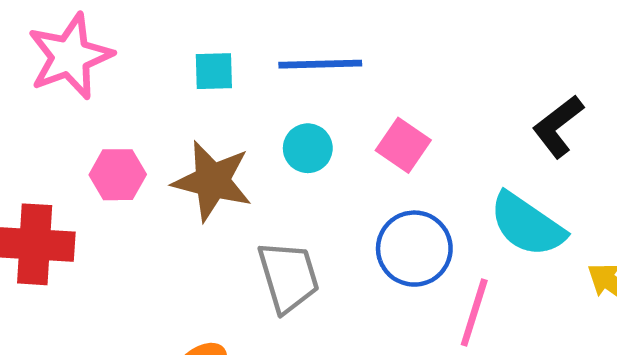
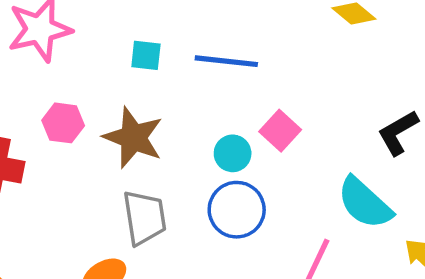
cyan circle: (308, 148) -> (233, 153), moved
blue circle: (414, 249) -> (237, 210), moved
gray trapezoid: (288, 277) -> (145, 218), moved

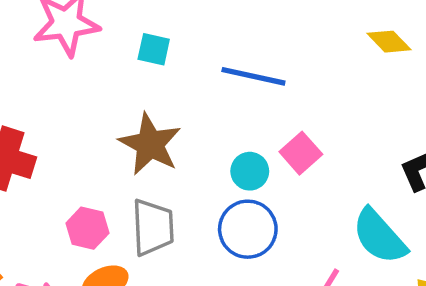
cyan square: (146, 55) -> (154, 49), moved
pink hexagon: (63, 123) -> (87, 228), moved

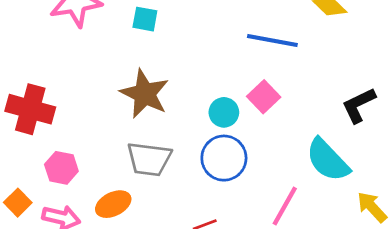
blue line: (253, 76) -> (272, 41), moved
gray trapezoid: (153, 227) -> (149, 159), turned 102
pink hexagon: (87, 228) -> (61, 168), moved

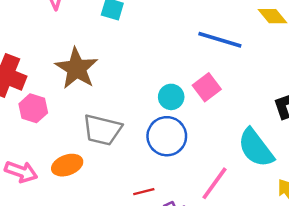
brown star: (145, 94) -> (77, 68), moved
pink hexagon: (61, 168) -> (33, 108), moved

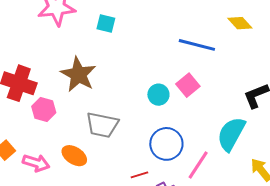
blue circle: (167, 136) -> (166, 144), moved
cyan semicircle: (256, 148) -> (231, 134), turned 69
orange ellipse: (67, 165) -> (74, 156), turned 55

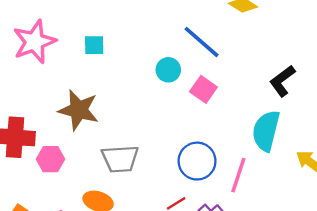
blue line: (197, 45) -> (202, 42), turned 42
cyan circle: (158, 95) -> (168, 70), moved

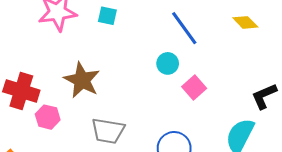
blue line: (202, 42) -> (184, 28), moved
cyan square: (94, 45) -> (107, 16), moved

